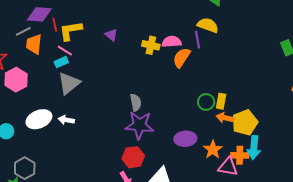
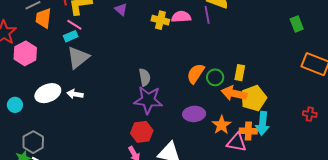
orange semicircle: (182, 58) -> (196, 74), moved
yellow rectangle: (221, 101) -> (240, 73), moved
orange arrow: (225, 118) -> (234, 93), size x1.4

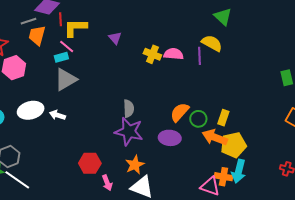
purple ellipse: (194, 114) -> (170, 138), moved
orange star: (221, 125) -> (135, 165), moved
red hexagon: (142, 132) -> (90, 163), moved

